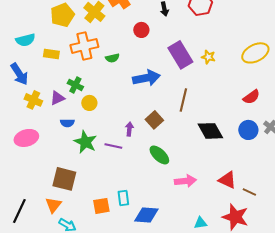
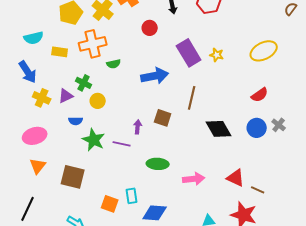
green semicircle: (112, 58) -> (114, 64), moved
brown square: (154, 120) -> (163, 118), turned -30
green ellipse: (159, 155) -> (158, 164), moved, turned -40
orange triangle: (53, 205) -> (38, 166), moved
orange square: (101, 206) -> (110, 204), turned 30

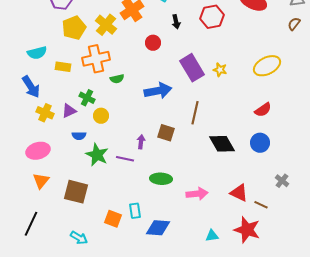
gray cross: (279, 125) -> (282, 181), moved

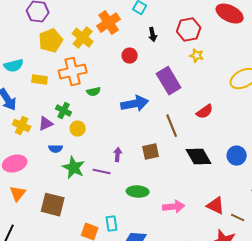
yellow star: (220, 70) -> (197, 56), moved
red semicircle: (263, 110) -> (205, 112), moved
brown line: (195, 113) -> (172, 126), turned -35
brown square: (166, 133) -> (151, 152), moved, turned -30

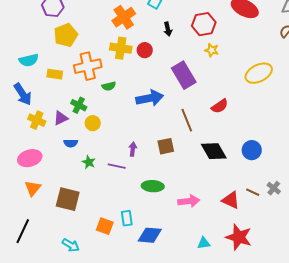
yellow cross: (83, 38) -> (121, 48), moved, turned -30
green star: (74, 168) -> (89, 162), size x0.6
brown line: (238, 218) -> (253, 192), moved

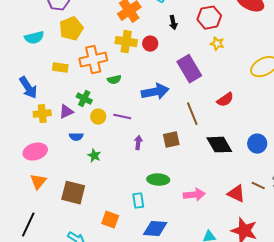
cyan semicircle: (29, 60) -> (34, 38), moved
yellow cross: (37, 120) -> (42, 114), turned -30
purple line: (117, 166) -> (122, 117), moved
cyan rectangle: (127, 218) -> (138, 201), moved

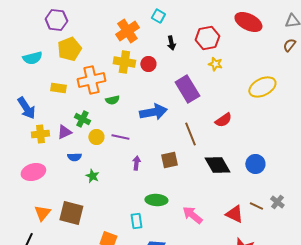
orange triangle: (38, 182) -> (42, 213), moved
pink arrow: (194, 195) -> (192, 215), turned -135

